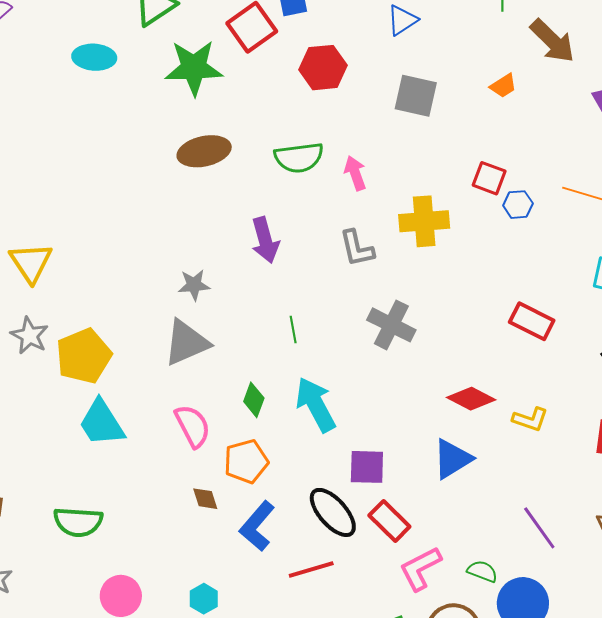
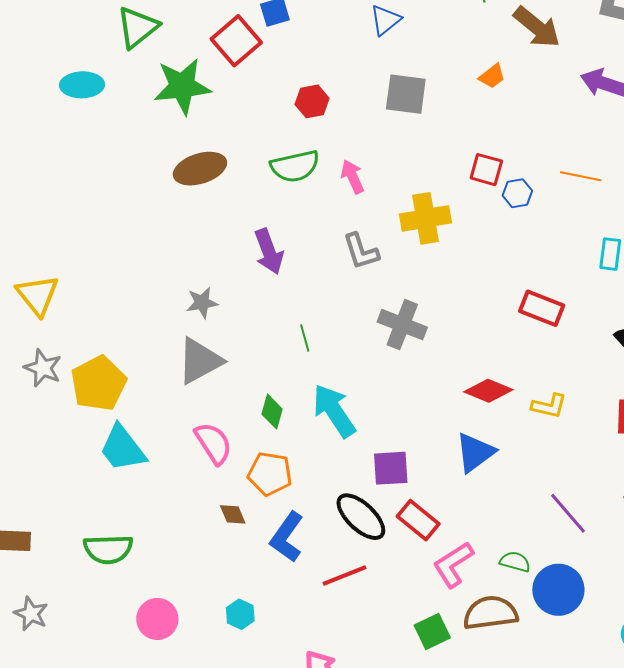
red hexagon: (323, 68) -> (312, 101), moved, size x0.7
orange pentagon: (246, 461) -> (270, 474), turned 30

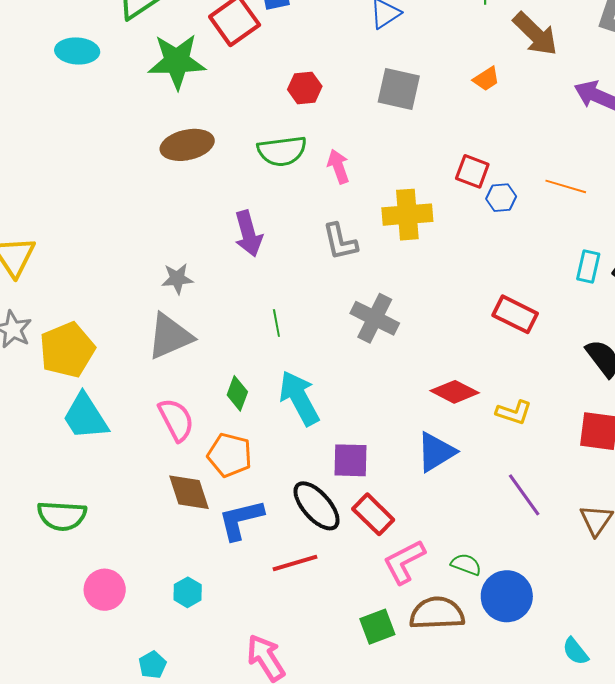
purple line: (568, 513) -> (524, 495), moved
brown diamond: (233, 514) -> (189, 492), size x1.6
blue L-shape: (287, 537) -> (241, 520), turned 36

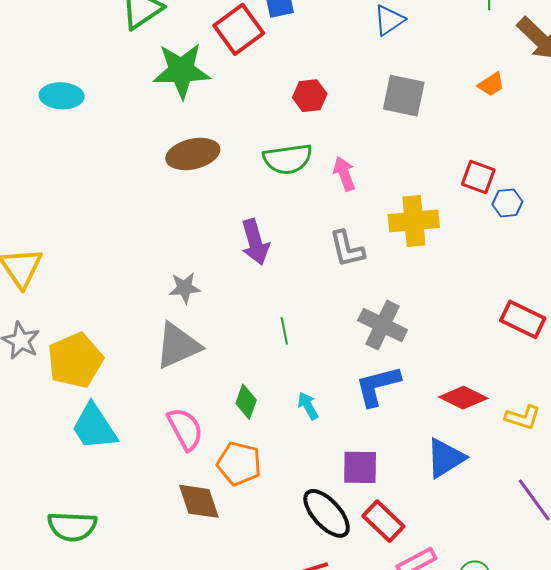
cyan ellipse: (77, 51) -> (62, 96), moved
cyan arrow: (299, 398) -> (308, 406), size x0.5
blue L-shape: (241, 520) -> (378, 386), moved

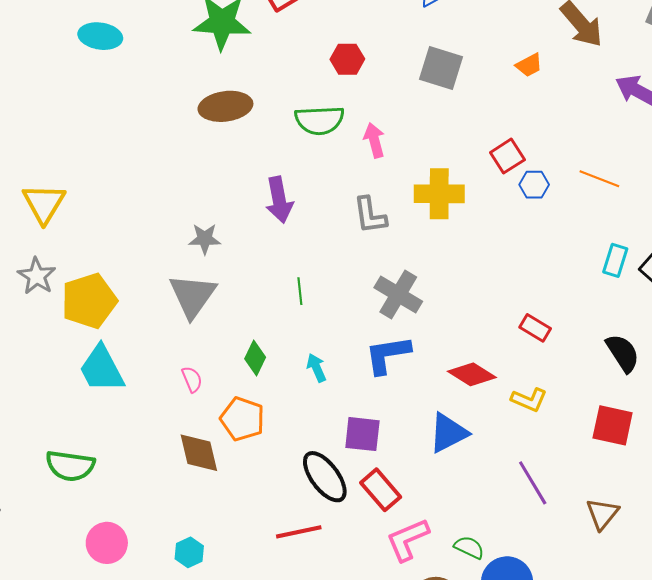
red square: (478, 177) -> (507, 156), turned 32
red rectangle: (523, 319) -> (535, 328), moved, size x0.7
gray triangle: (178, 346) -> (192, 296), turned -36
pink semicircle: (185, 429) -> (192, 379), size x0.6

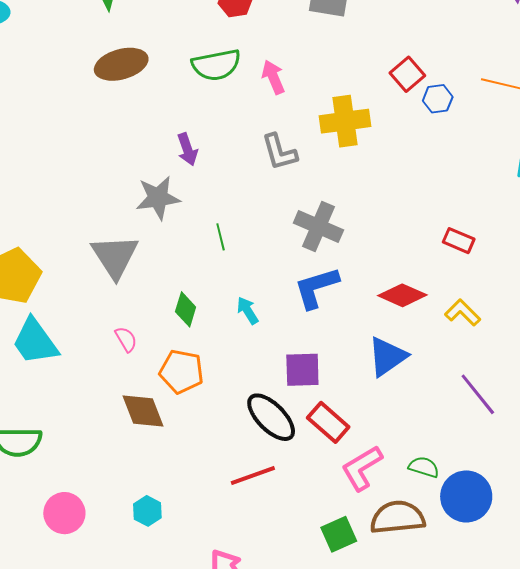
purple arrow: (279, 200) -> (187, 149), size x0.7
gray star: (205, 239) -> (158, 198), moved, size x1.4
yellow L-shape: (529, 400) -> (463, 313), turned -150

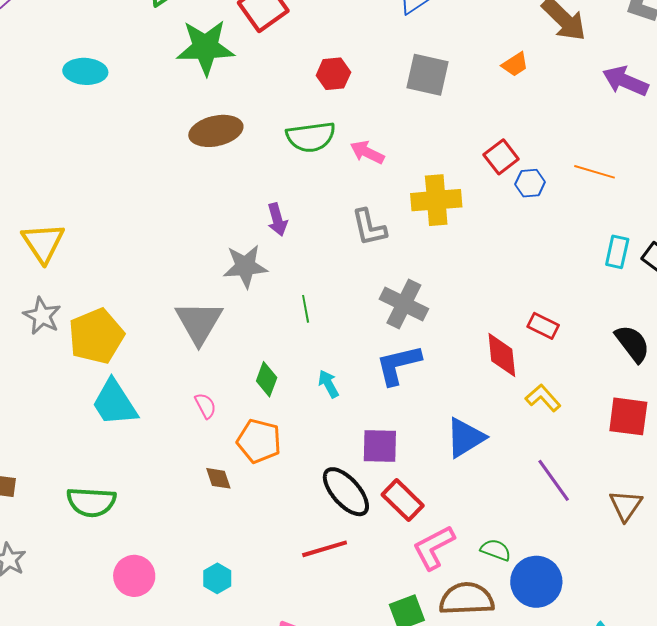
pink arrow: (273, 77) -> (367, 152), turned -44
red diamond: (402, 295) -> (502, 355), moved, turned 57
brown diamond: (143, 411) -> (218, 478), size x0.6

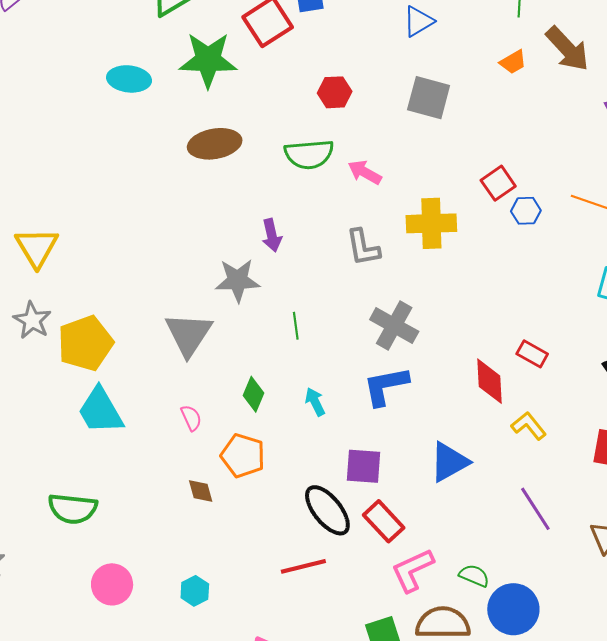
orange trapezoid: (515, 64) -> (513, 62), moved
cyan ellipse: (85, 71) -> (129, 79), moved

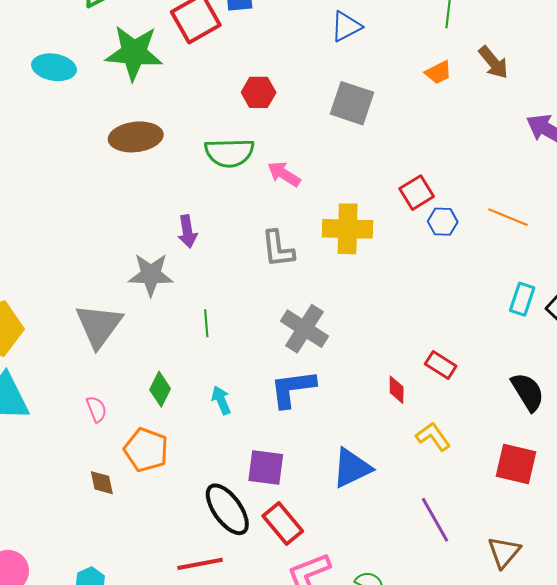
brown arrow: (567, 49) -> (493, 62), size x0.7
red diamond: (490, 381) -> (397, 390), size x0.6

